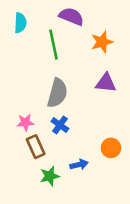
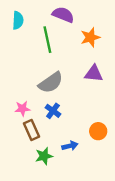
gray semicircle: (57, 93) -> (51, 83), turned 40

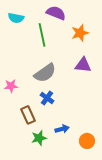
cyan semicircle: (18, 20) -> (16, 18), turned 98
pink star: (22, 109) -> (11, 86), moved
orange circle: (98, 131) -> (87, 141), moved

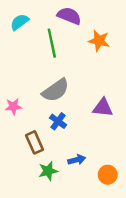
cyan semicircle: (16, 18) -> (20, 22), turned 133
orange star: (80, 33) -> (99, 41), turned 30
purple triangle: (83, 65) -> (103, 108), moved

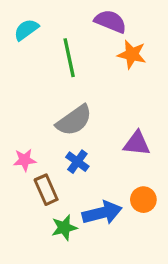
purple semicircle: (69, 16) -> (110, 21), moved
pink star: (13, 106) -> (25, 160), moved
blue arrow: (77, 160) -> (102, 213), size x1.6
orange circle: (108, 175) -> (143, 200), moved

